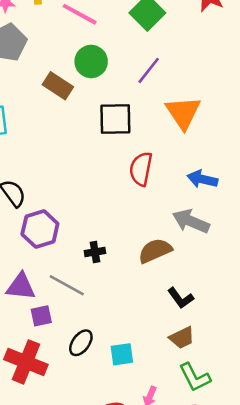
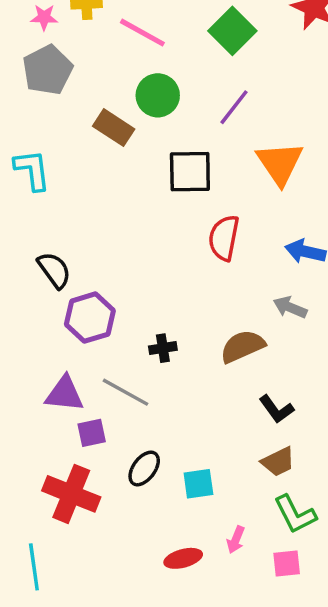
gray arrow: (191, 221) -> (290, 307), size x0.7

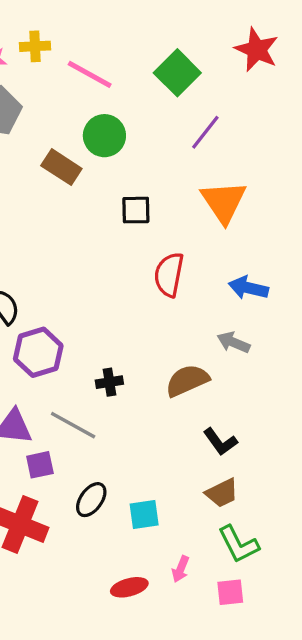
purple line: (234, 107) -> (205, 132), moved
black square: (190, 172) -> (136, 210), size x0.7

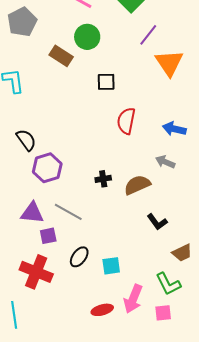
orange triangle: (224, 202) -> (169, 63), moved
black cross: (109, 382) -> (103, 179), moved
brown trapezoid: (222, 493) -> (182, 253), moved
pink arrow: (181, 569) -> (133, 299), size x1.8

